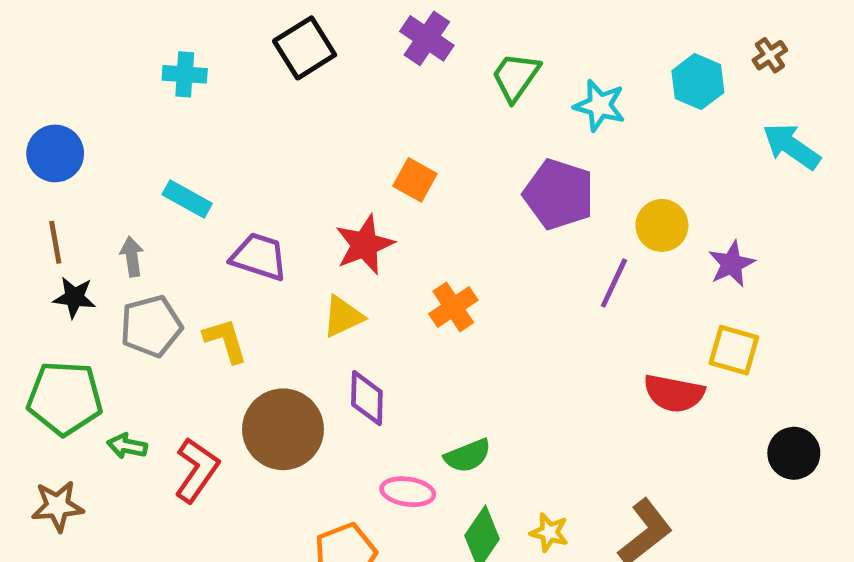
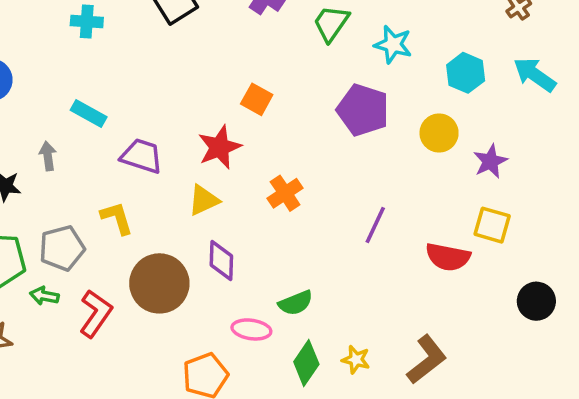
cyan hexagon: (698, 82) -> (466, 73), moved
purple line: (614, 283) -> (375, 225), moved
gray pentagon: (151, 326) -> (62, 248), moved

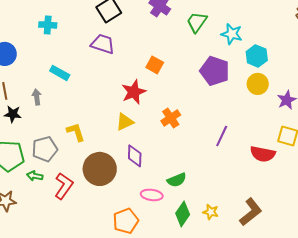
cyan cross: (87, 21) -> (48, 25), moved
cyan hexagon: (466, 73) -> (257, 56), moved
purple trapezoid: (142, 156) -> (103, 44), moved

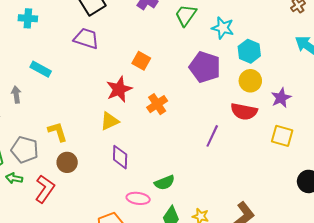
orange cross: (171, 118) -> (157, 104), moved
gray pentagon: (45, 149) -> (25, 150), turned 30
red semicircle: (263, 154) -> (244, 112), moved
brown circle: (100, 169) -> (67, 162), moved, size x0.6

